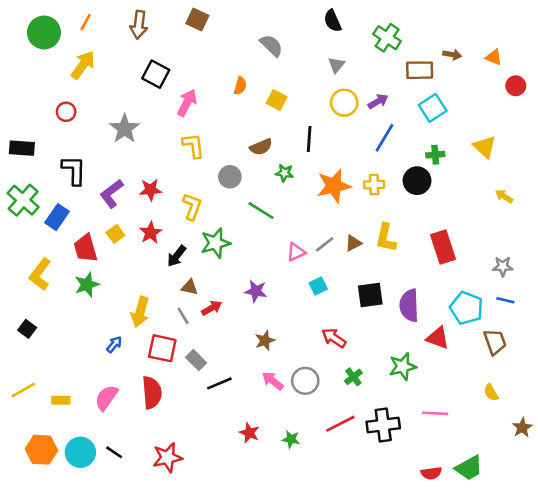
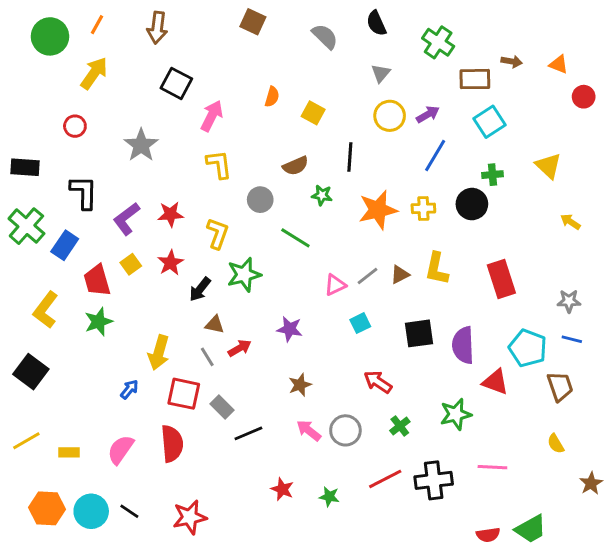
brown square: (197, 19) -> (253, 22), moved
gray semicircle: (271, 45) -> (325, 36), moved
black square: (27, 329) -> (31, 372), size x1.6

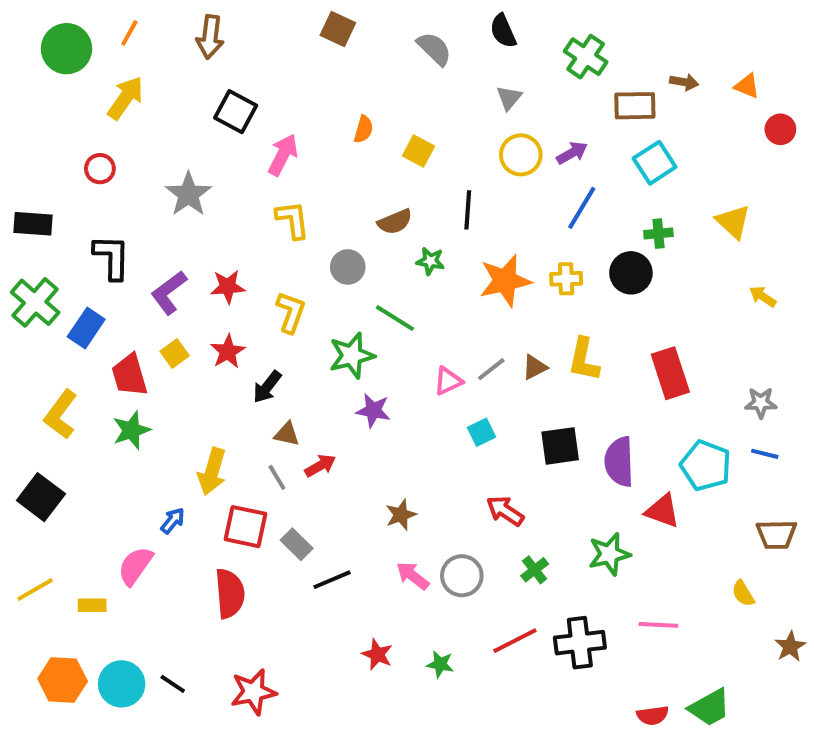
green star: (244, 275) -> (352, 355), moved
purple star: (290, 329) -> (373, 411), moved
brown trapezoid: (560, 386) -> (776, 534), moved, turned 108
pink semicircle: (121, 450) -> (135, 566), moved

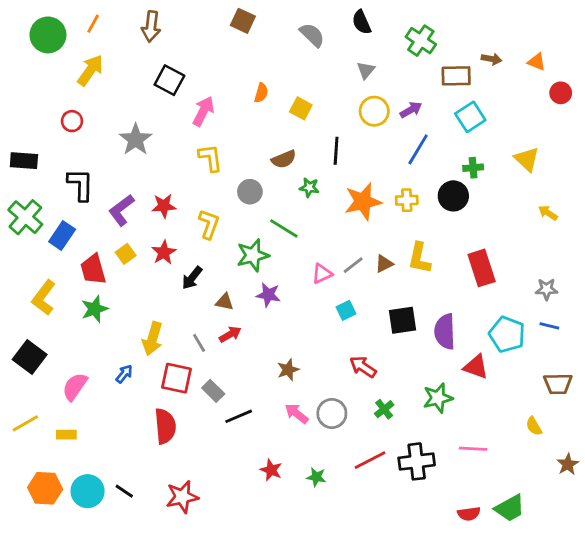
brown triangle: (287, 434) -> (225, 302), moved
pink semicircle: (135, 566) -> (75, 387), moved

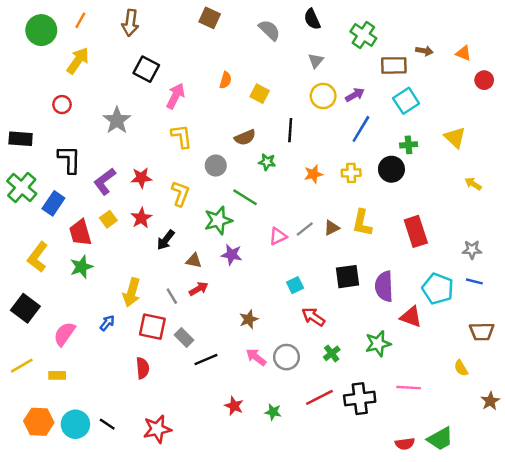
orange star: (363, 202) -> (313, 174), size x0.6
cyan square: (346, 310) -> (295, 285), moved
red semicircle: (165, 426) -> (143, 368), size x0.7

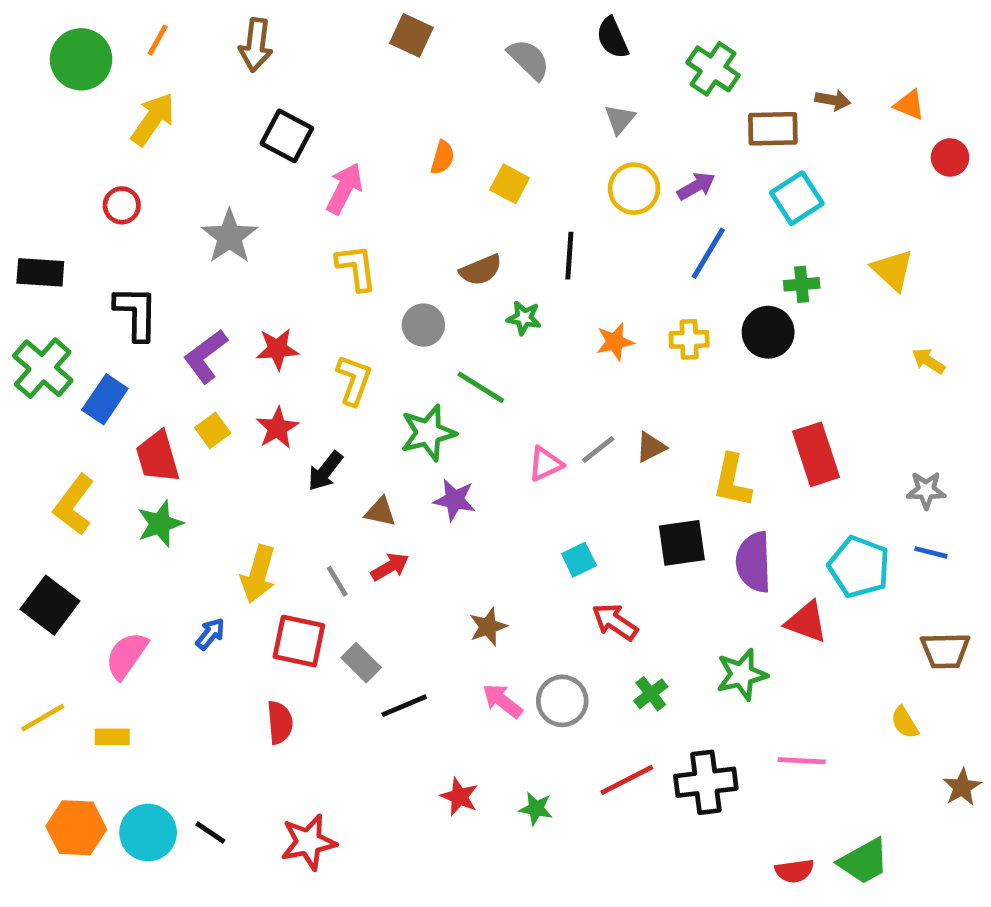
yellow L-shape: (362, 223) -> (732, 481), moved

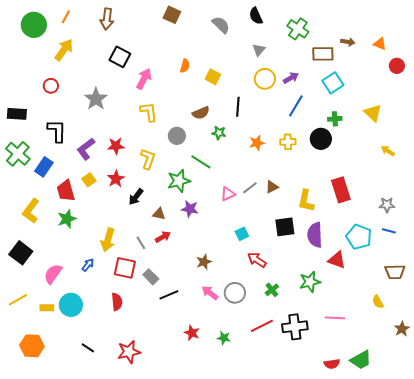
cyan circle: (148, 833) -> (71, 305), moved

